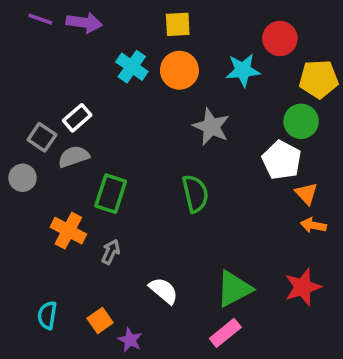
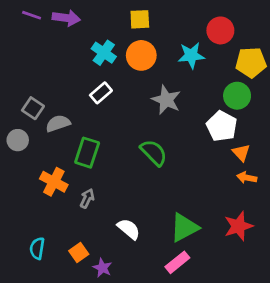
white rectangle: (77, 118) -> (101, 93), moved
green semicircle: (195, 194) -> (154, 153), turned -32

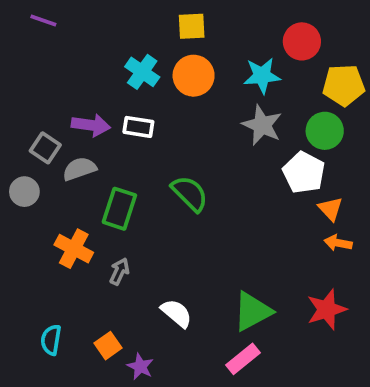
purple arrow: (66, 18) -> (91, 125), moved
white rectangle: (101, 93) -> (138, 127), turned 50
gray star: (166, 100) -> (262, 125), moved
green semicircle: (154, 153) -> (190, 194), moved

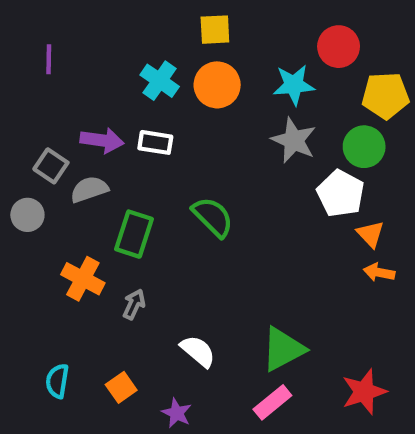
purple line: (43, 21) -> (49, 59), moved, turned 72
red star: (327, 309) -> (364, 392), moved
purple star: (140, 366) -> (177, 413), moved

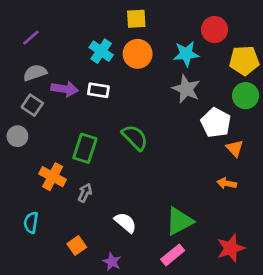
purple line: (49, 59) -> (31, 38), turned 48
green circle: (364, 147) -> (246, 96), moved
gray semicircle: (89, 189) -> (35, 73), moved
orange arrow: (379, 272) -> (227, 183), moved
cyan semicircle: (57, 381) -> (31, 223), moved

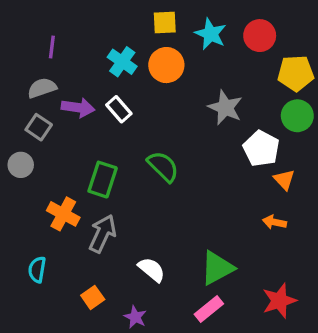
purple line: (31, 38) -> (52, 47), moved, turned -42
cyan star: (186, 54) -> (211, 34), moved, turned 30
white rectangle: (98, 90) -> (119, 109), turned 40
gray arrow: (85, 193) -> (103, 234), size x1.6

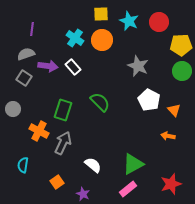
white pentagon: (261, 148) -> (149, 100), moved
gray circle: (21, 165) -> (13, 109), moved

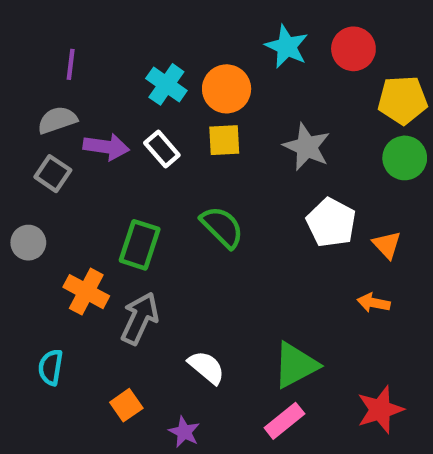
yellow square: (101, 14) -> (224, 140), moved

